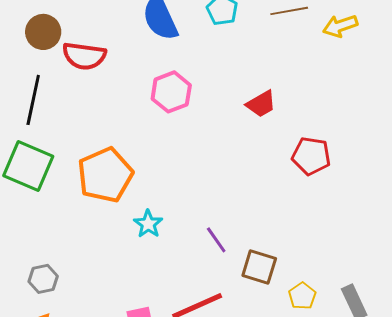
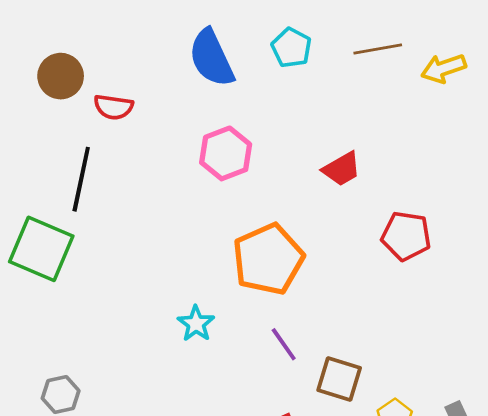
red semicircle: (84, 56) -> (113, 107), size x0.7
black line: (33, 100) -> (81, 179), moved
orange pentagon: (105, 175) -> (268, 259), moved

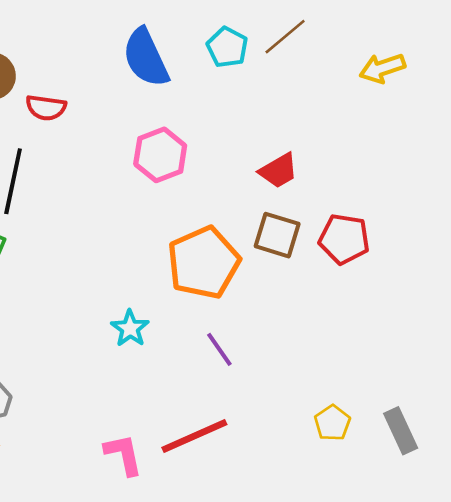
brown line: (378, 49) -> (285, 37), moved, turned -30
brown square: (339, 379) -> (277, 235), moved

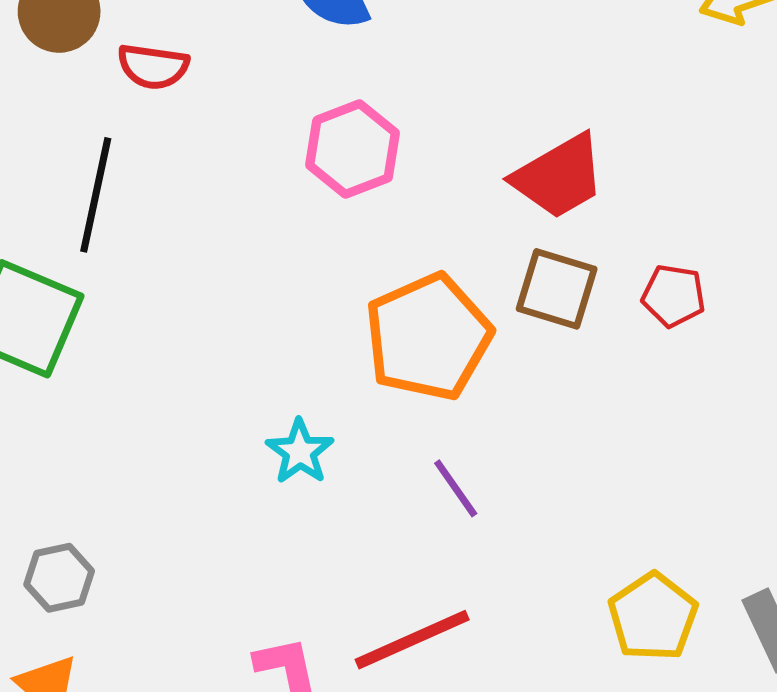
red trapezoid: (278, 171) -> (559, 177), size x1.4
red pentagon: (344, 239) -> (674, 296), size x0.7
yellow pentagon: (332, 423) -> (653, 617), size x1.4

